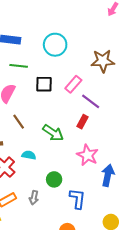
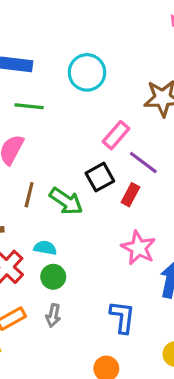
black square: (44, 84) -> (100, 177), moved, turned -30
brown line: (19, 122) -> (29, 195), turned 49
green arrow: (53, 133) -> (66, 201), moved
green circle: (54, 179) -> (53, 277), moved

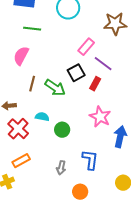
green circle: (53, 277) -> (62, 130), moved
gray arrow: (53, 315) -> (61, 168), moved

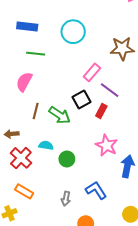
blue L-shape: (90, 160) -> (96, 190), turned -40
orange rectangle: (21, 161) -> (24, 191), turned 60

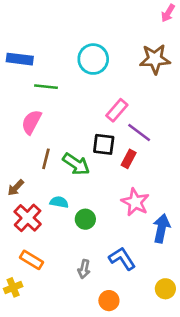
blue rectangle: (27, 26) -> (20, 59), moved
brown star: (122, 48) -> (155, 59), moved
black square: (82, 100) -> (104, 144), turned 36
brown arrow: (12, 134) -> (16, 188), turned -40

